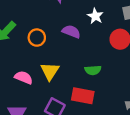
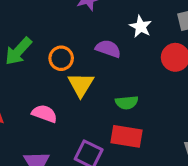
green semicircle: (93, 70) -> (127, 103), moved
yellow triangle: (50, 71) -> (81, 85), moved

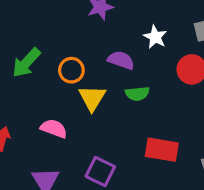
green semicircle: (127, 103) -> (137, 94), moved
red rectangle: (126, 136) -> (162, 150), moved

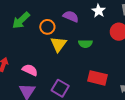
purple semicircle: (121, 60) -> (71, 16), moved
pink semicircle: (54, 129) -> (30, 70), moved

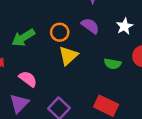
green arrow: (21, 20) -> (23, 38), moved
green semicircle: (85, 44) -> (113, 64), moved

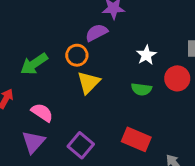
purple semicircle: (90, 26) -> (97, 33), moved, turned -60
white star: (124, 26) -> (146, 55), moved

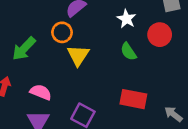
green semicircle: (141, 89) -> (128, 52), turned 60

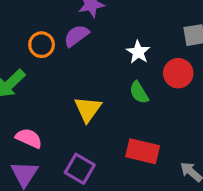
orange circle: (62, 32) -> (42, 45), moved
yellow triangle: (78, 55) -> (88, 109), moved

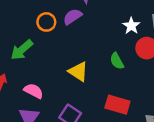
white star: (138, 52) -> (131, 26), moved
yellow triangle: (88, 109) -> (78, 72), turned -35

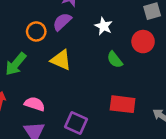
white star: (131, 26) -> (104, 26), moved
yellow triangle: (78, 72) -> (61, 60), moved

